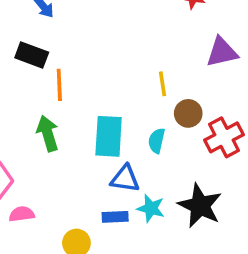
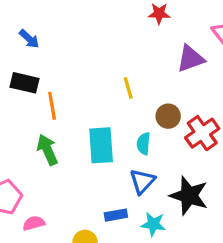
yellow line: (162, 84) -> (128, 88), moved
blue triangle: (125, 179) -> (142, 181), moved, turned -48
cyan star: (151, 208) -> (153, 224), moved

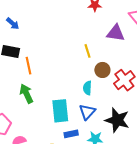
purple triangle: (191, 59) -> (116, 33), turned 30
yellow line: (128, 88) -> (88, 51), moved
cyan rectangle: (101, 145) -> (60, 111), moved

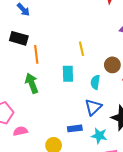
yellow line: (88, 51) -> (81, 49), moved
cyan rectangle: (60, 111) -> (68, 74), moved, size x0.7

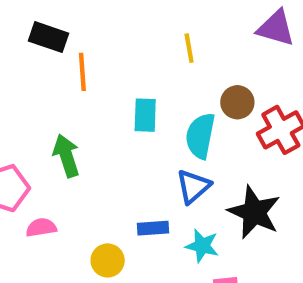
yellow line: (81, 49) -> (189, 48), moved
cyan semicircle: (95, 82) -> (200, 136), size x1.5
green arrow: (32, 83) -> (66, 156), moved

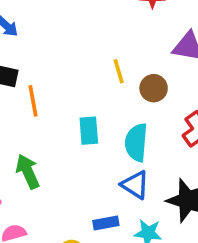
brown circle: (237, 102) -> (154, 88), moved
blue triangle: (193, 186) -> (135, 185), turned -40

